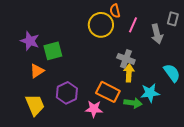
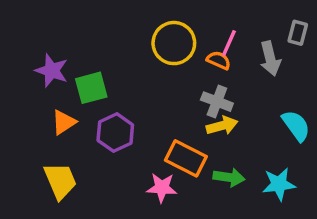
orange semicircle: (115, 11) -> (219, 60), moved, turned 128
yellow arrow: (129, 73) -> (222, 126), turned 72
purple hexagon: (67, 93) -> (115, 133), moved
cyan star: (150, 93) -> (279, 184), moved

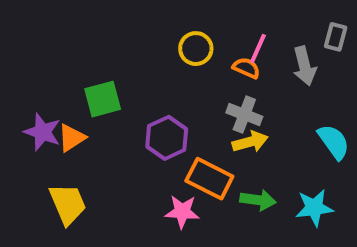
yellow circle: (174, 43) -> (196, 49), size x0.7
purple star: (52, 71) -> (42, 132), moved
purple hexagon: (115, 133) -> (167, 138), moved

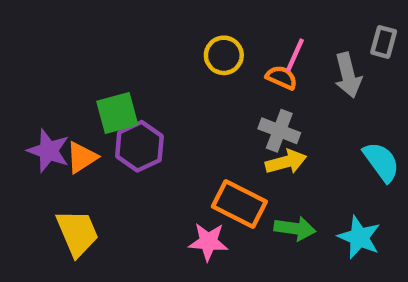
purple hexagon: (167, 138) -> (139, 146), moved
cyan star: (314, 208) -> (359, 237), turned 30

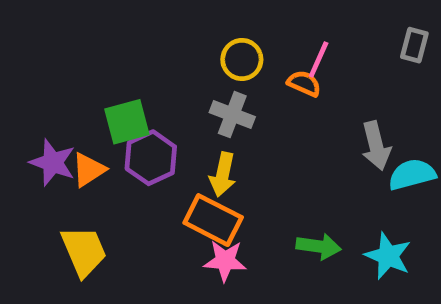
gray arrow: (348, 75) -> (376, 146), moved
gray cross: (279, 131) -> (232, 115), moved
yellow arrow: (286, 162) -> (223, 174), moved, turned 117
cyan semicircle: (381, 162) -> (412, 174), turned -69
orange rectangle: (239, 204) -> (213, 220), moved

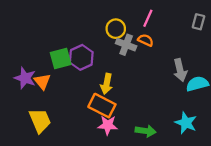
pink line: (319, 60) -> (148, 18), moved
gray cross: (232, 115) -> (126, 45), moved
purple hexagon: (151, 158) -> (81, 57), moved
orange triangle: (89, 170) -> (42, 81), turned -36
green arrow: (319, 246) -> (146, 131), moved

